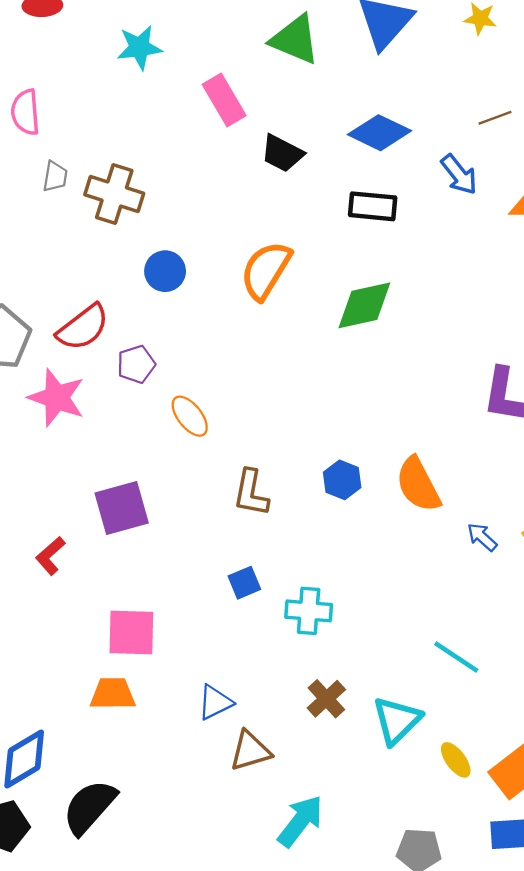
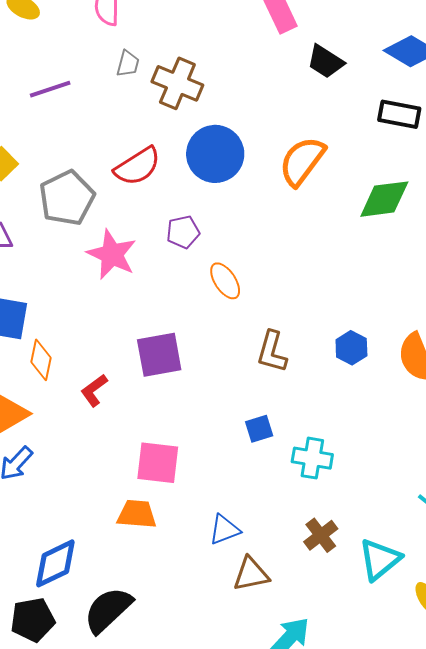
blue circle: (165, 271) -> (215, 154), size x1.6
red semicircle: (83, 327) -> (137, 166), moved

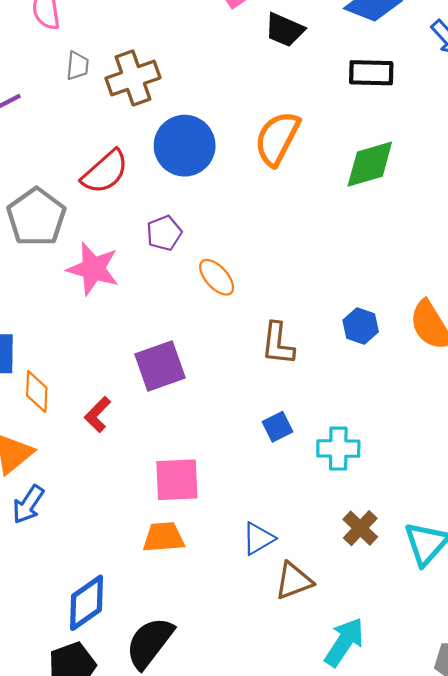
brown cross: (177, 83) -> (133, 78), turned -33

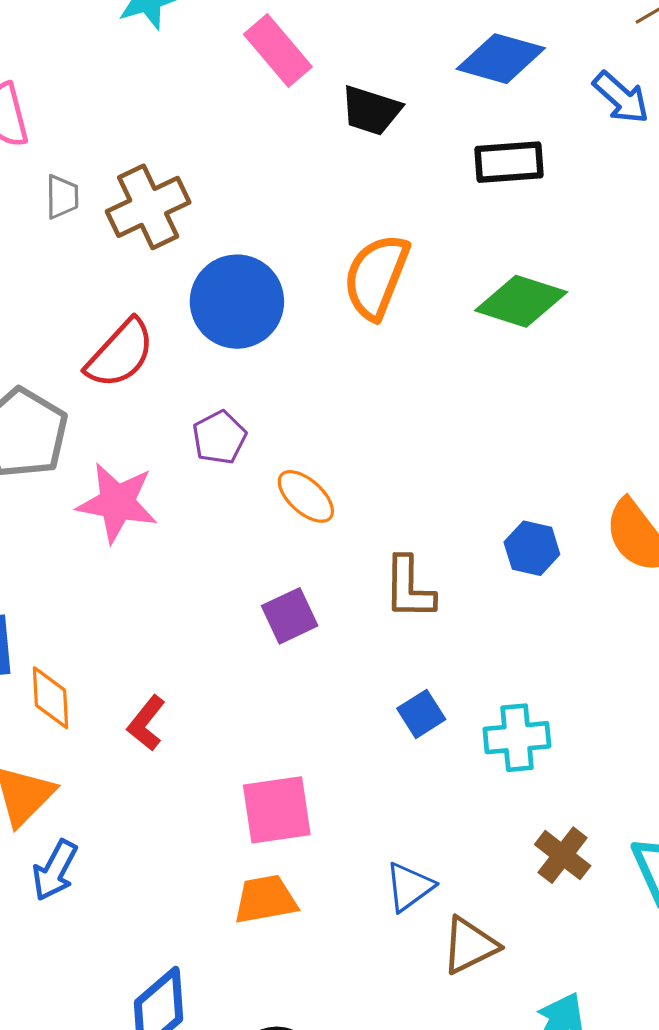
green diamond: (370, 164) -> (521, 301), turned 40
purple square: (160, 366) -> (290, 616), moved, size x0.7

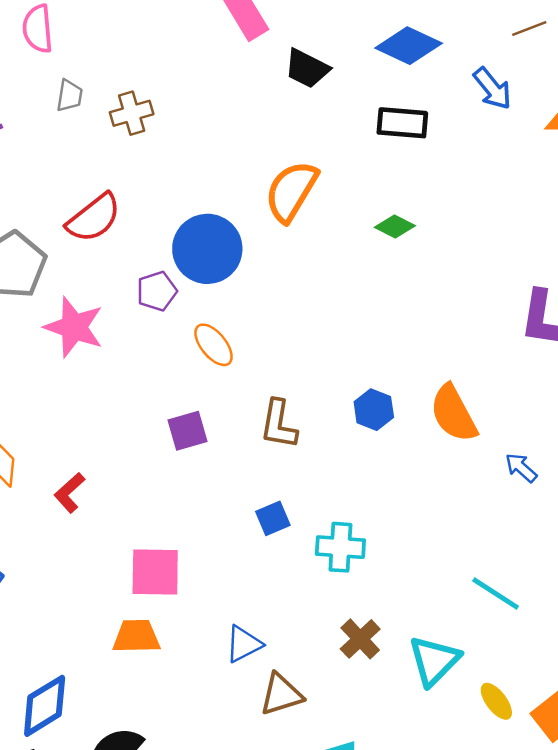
brown cross: (148, 207) -> (132, 113), size x0.7
green diamond: (521, 301) -> (395, 227), size x0.6
blue circle: (237, 302) -> (207, 249), moved

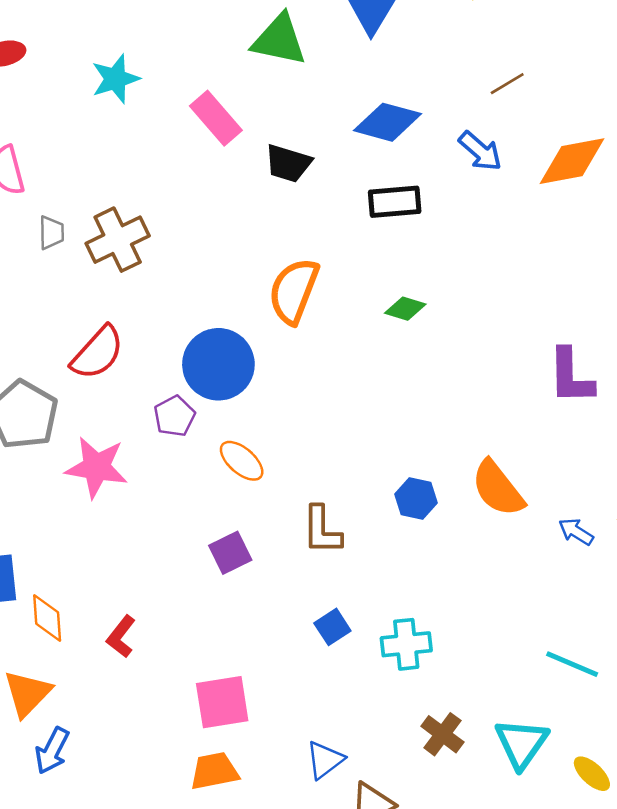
brown cross: (132, 113) -> (118, 240), size x1.4

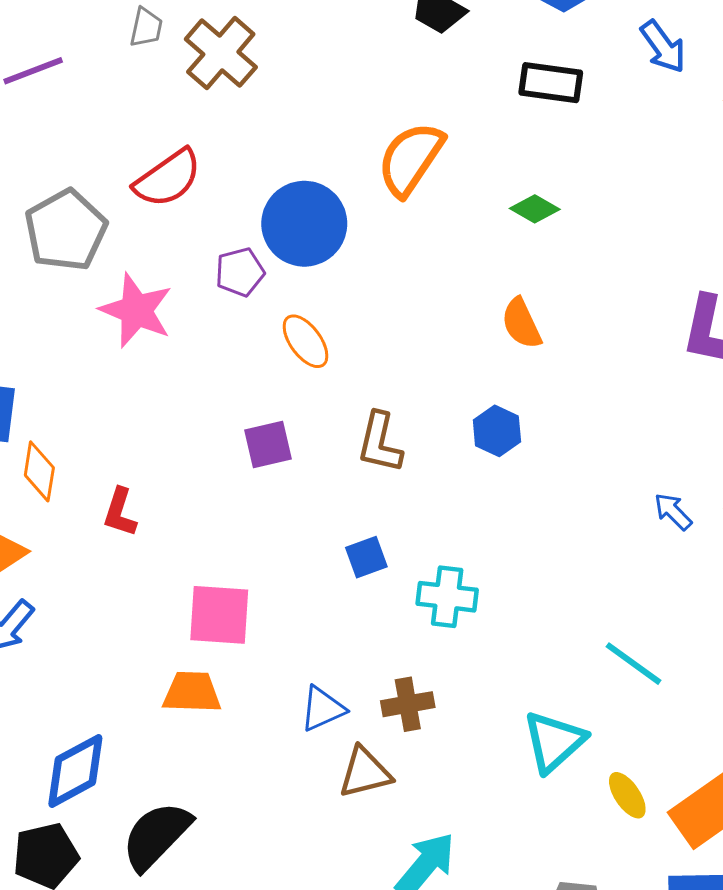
brown cross: (118, 240) -> (221, 53), turned -36
orange semicircle: (498, 488) -> (521, 323), moved, size x0.7
red L-shape: (121, 637) -> (120, 512), turned -33
brown cross: (442, 734) -> (408, 704), moved, turned 30

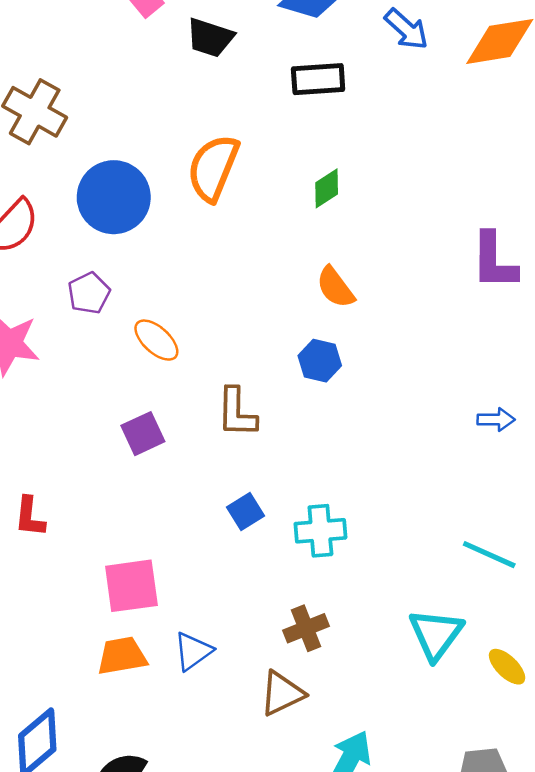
green diamond: (535, 209) -> (327, 188), turned -51
blue circle: (304, 224) -> (114, 197), moved
blue hexagon: (497, 431) -> (320, 361), moved
blue arrow: (673, 512) -> (496, 419), turned 147
blue triangle: (323, 709) -> (193, 651), moved

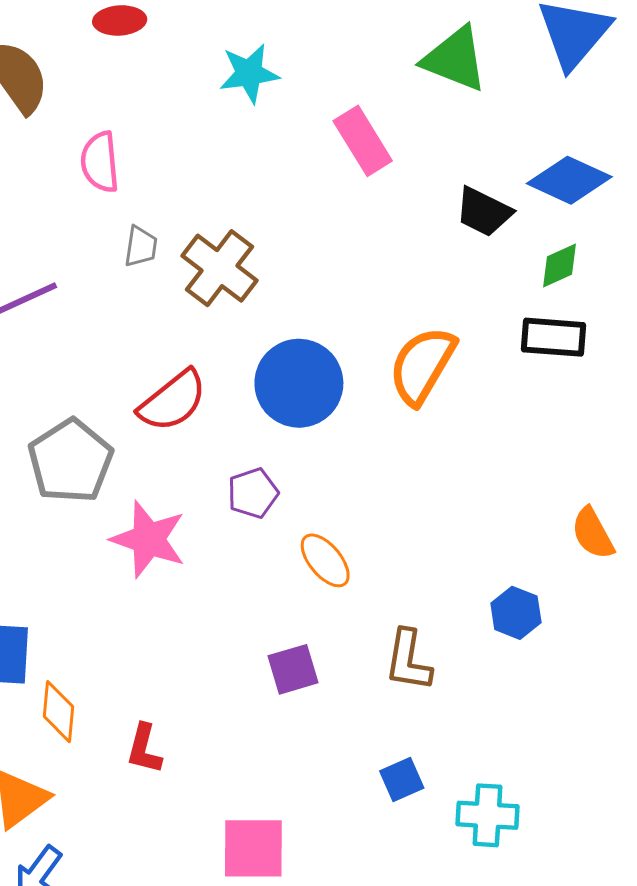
black trapezoid: (210, 38) -> (484, 212), moved
black rectangle: (318, 79) -> (553, 337), moved
green diamond: (327, 188) -> (560, 266), moved
orange semicircle: (335, 287) -> (593, 533), moved

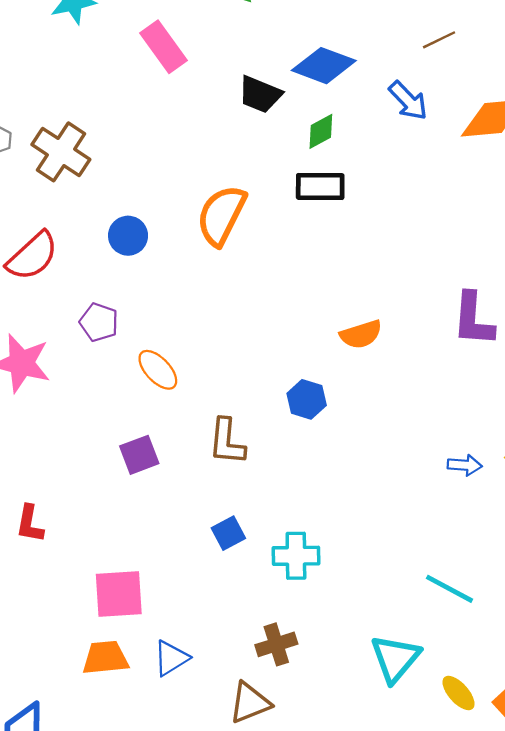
blue circle: (299, 383) -> (128, 236), size x0.6
purple pentagon: (253, 493) -> (99, 322), turned -30
orange semicircle: (593, 533) -> (361, 334), turned -75

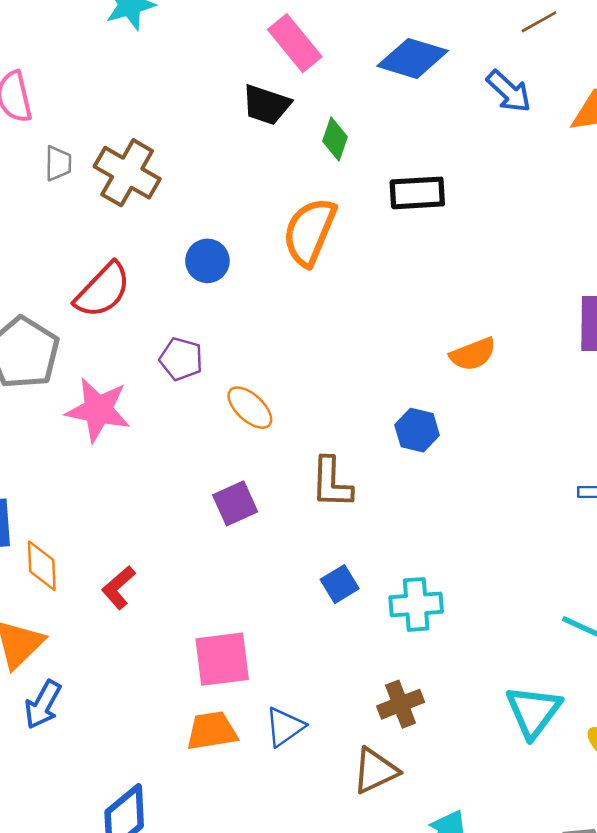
pink rectangle: (163, 47) -> (295, 43), moved
black trapezoid: (260, 94) -> (266, 105), moved
green diamond: (321, 131) -> (335, 139), moved, turned -39
red L-shape: (30, 524) -> (119, 588), turned 42

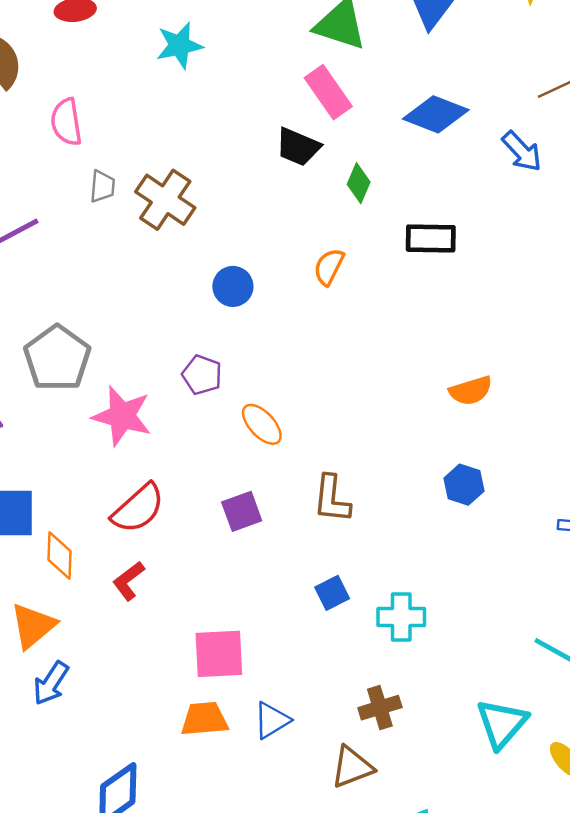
orange semicircle: (310, 232) -> (329, 267), size x0.6
red semicircle: (103, 290) -> (138, 508), moved
blue hexagon: (417, 430) -> (464, 485), moved

